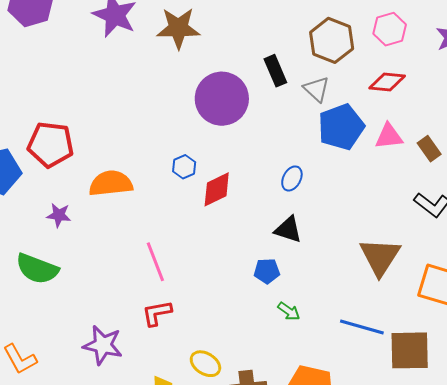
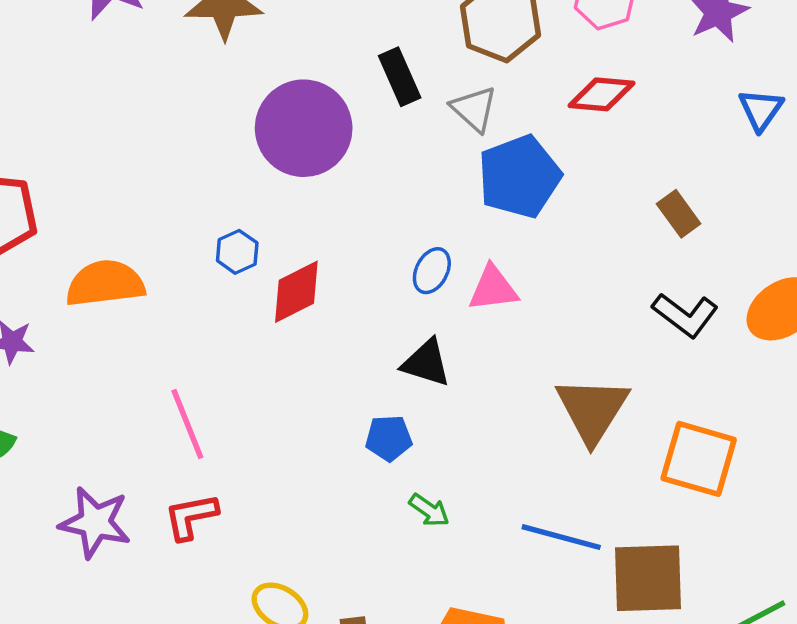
pink triangle: (389, 136) -> (493, 288), moved
purple star: (103, 345) -> (95, 522), moved

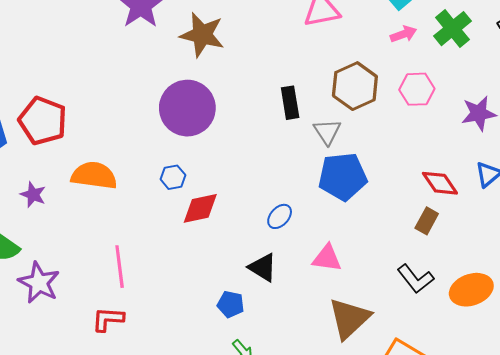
red diamond: (601, 94) -> (440, 183), moved, turned 36
purple circle: (304, 128) -> (187, 108), moved
brown rectangle: (679, 214) -> (427, 221), turned 50
pink triangle: (493, 288) -> (327, 258), moved
purple star: (95, 522) -> (39, 283), moved

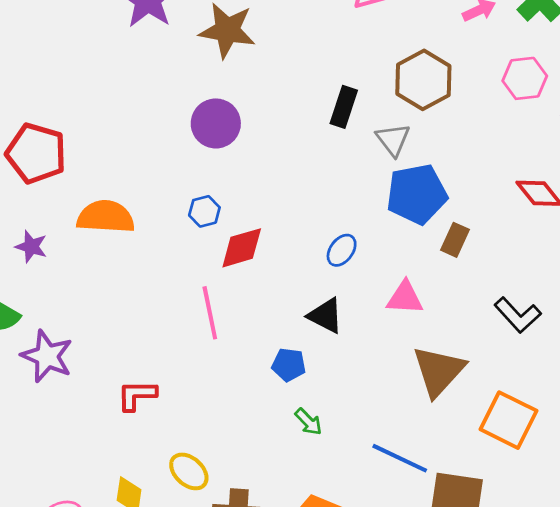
pink hexagon: (417, 89) -> (525, 78), moved
black rectangle: (290, 103) -> (344, 107), turned 32
purple circle: (187, 108) -> (216, 123), size x0.7
brown rectangle: (427, 221) -> (455, 240), moved
pink line: (120, 267) -> (210, 313), moved

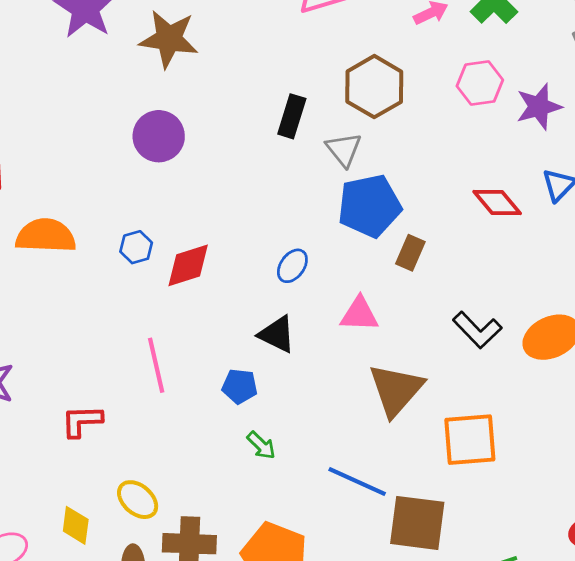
blue hexagon: (204, 211) -> (136, 247), moved
pink line: (210, 313) -> (156, 365), moved
orange square: (508, 420) -> (470, 440), turned -30

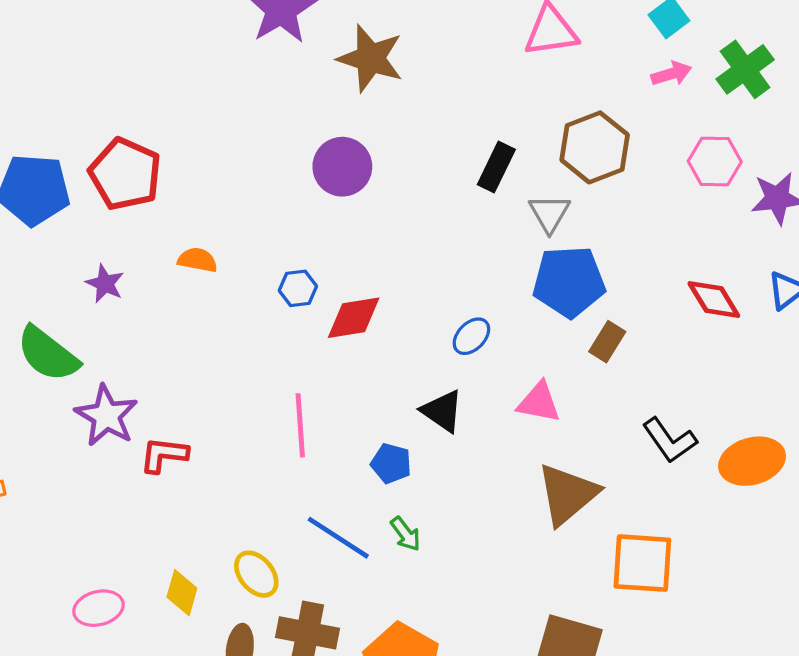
orange semicircle: (46, 236) -> (198, 260), size x0.6
red L-shape: (82, 421) -> (164, 455), moved
blue line: (357, 482) -> (338, 538), moved

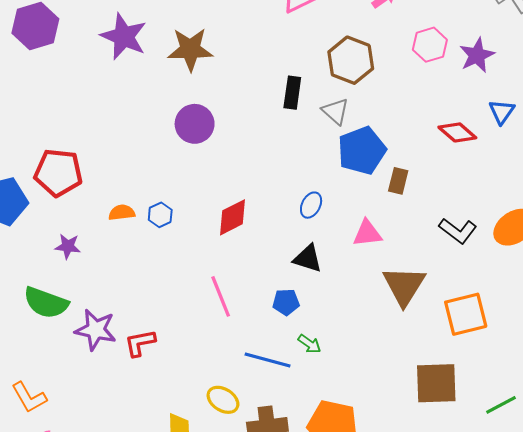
blue hexagon: (298, 288) -> (160, 215), moved

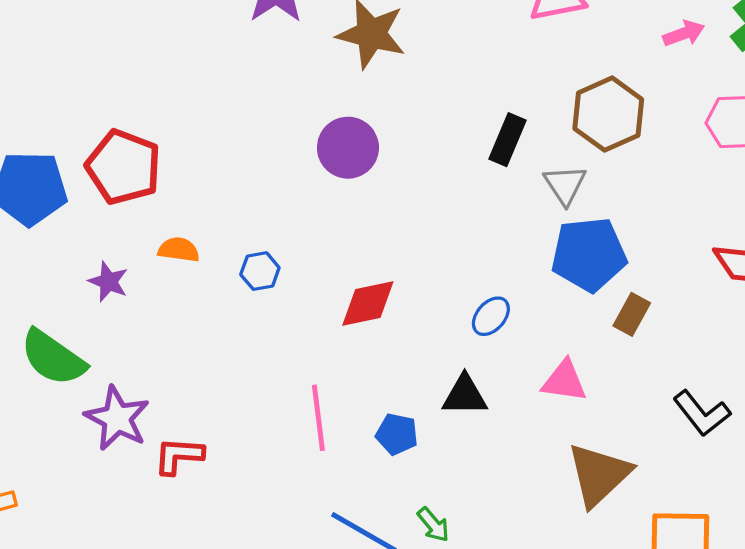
orange semicircle: (122, 212) -> (179, 250), moved
black triangle: (308, 258) -> (465, 395), turned -32
blue pentagon: (286, 302) -> (397, 434), moved

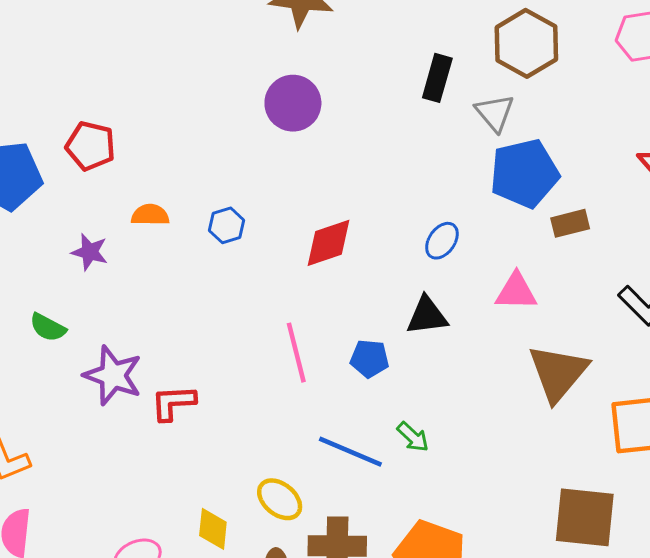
red pentagon: (123, 167) -> (91, 146), size x0.7
brown rectangle: (632, 314) -> (570, 223), turned 54
green semicircle: (53, 358) -> (48, 327), size x0.6

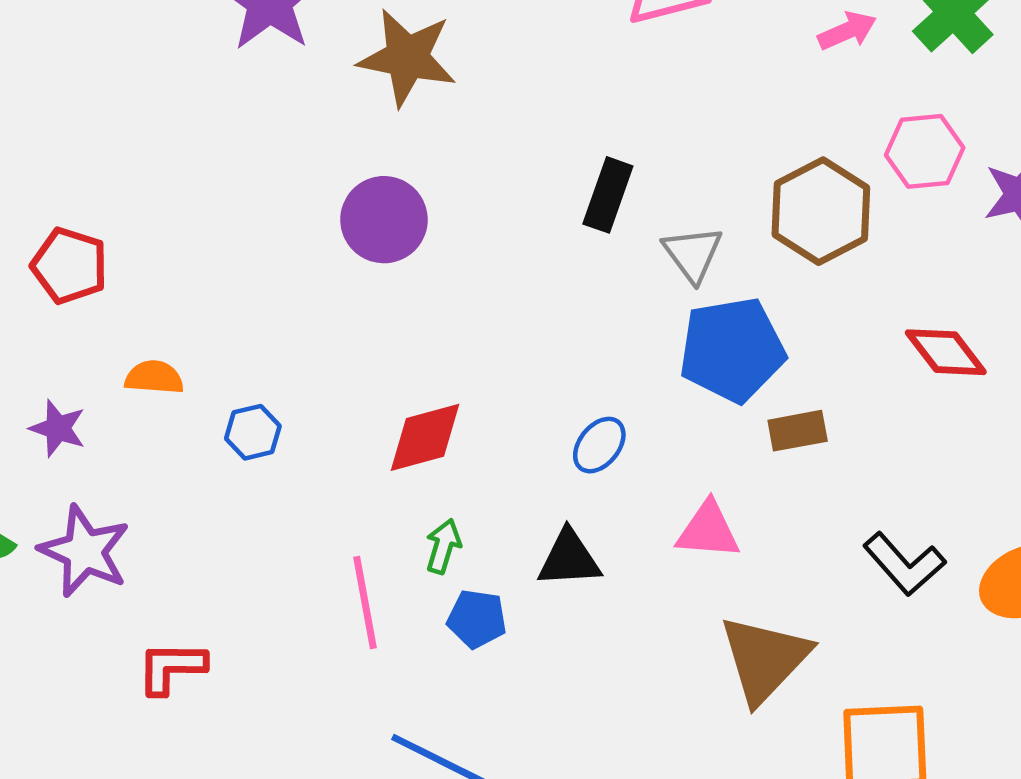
brown hexagon: (526, 43) -> (821, 211), moved
blue hexagon: (227, 225) -> (253, 432), moved
purple star: (113, 376) -> (85, 551), moved
green arrow: (413, 437) -> (443, 546), moved, turned -120

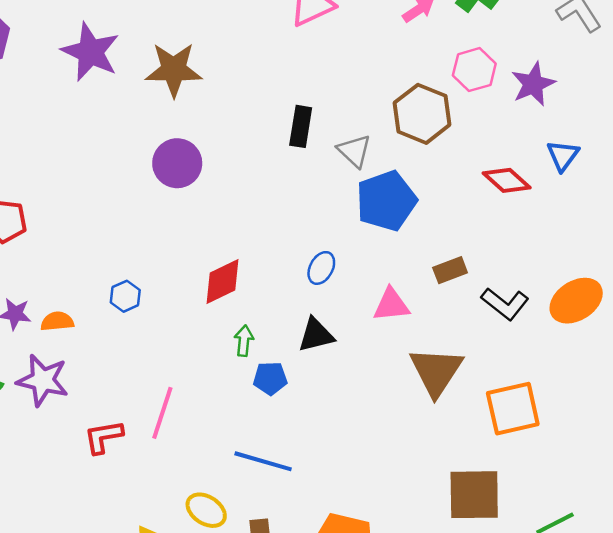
orange semicircle: (154, 377) -> (57, 321), moved
brown rectangle: (798, 431) -> (450, 270), moved
pink line: (365, 603) -> (162, 413), moved, turned 39

